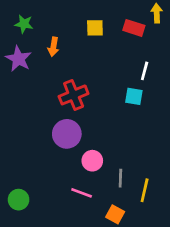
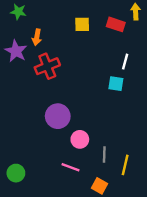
green star: (24, 24) -> (18, 12), moved
orange arrow: (53, 47) -> (37, 37), moved
red cross: (74, 95) -> (47, 66), moved

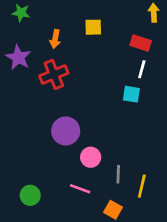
red rectangle: (116, 24) -> (141, 43), moved
orange arrow: (37, 37) -> (55, 39), moved
green circle: (16, 173) -> (30, 195), moved

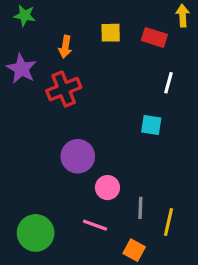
red rectangle: (141, 43) -> (154, 37), moved
cyan square: (131, 94) -> (151, 125), moved
green circle: (30, 195) -> (36, 233), size x1.5

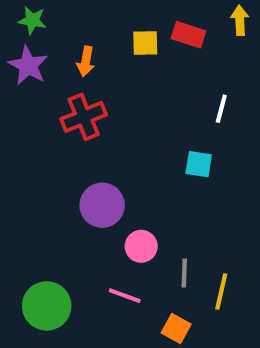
red rectangle: (154, 37) -> (188, 35), moved
purple star: (21, 69) -> (28, 66), moved

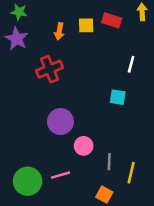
orange arrow: (86, 61) -> (59, 31), moved
pink line: (125, 296) -> (60, 175), moved, turned -36

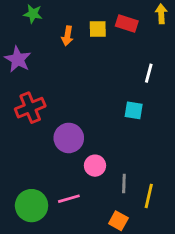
green star: (19, 12) -> (33, 14), moved
purple star: (17, 39) -> (18, 59), moved
red cross: (50, 69) -> (30, 108), moved

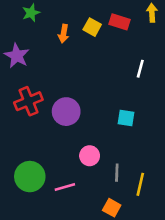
green star: (33, 14) -> (31, 13), turned -30
yellow square: (98, 29) -> (92, 27), turned 30
cyan square: (134, 110) -> (126, 118), moved
purple circle: (69, 138) -> (66, 112), moved
green circle: (32, 206) -> (30, 177), moved

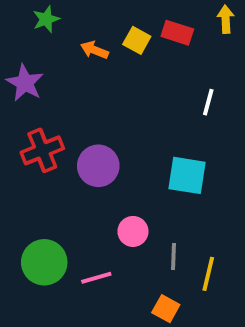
orange arrow: (64, 34) -> (94, 50), turned 102
cyan square: (126, 118) -> (187, 175), size x1.5

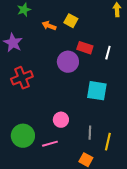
red rectangle: (177, 33) -> (85, 48), moved
purple circle: (98, 166) -> (68, 62), moved
pink circle: (133, 231) -> (61, 120), moved

